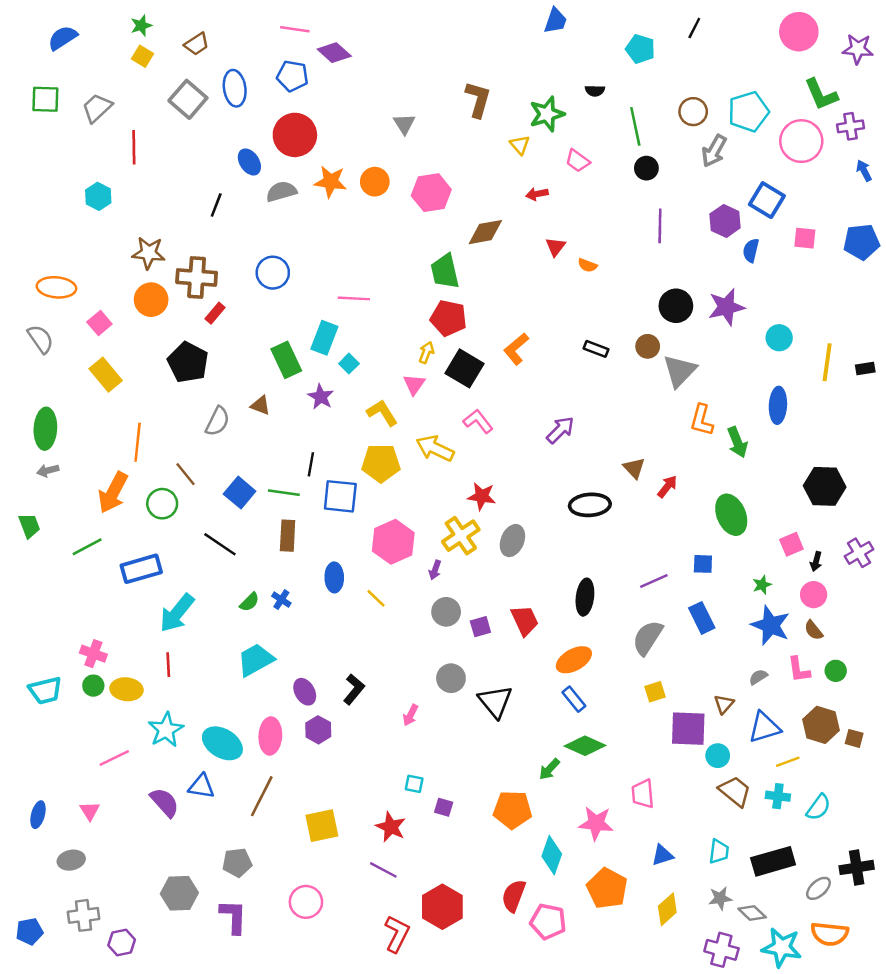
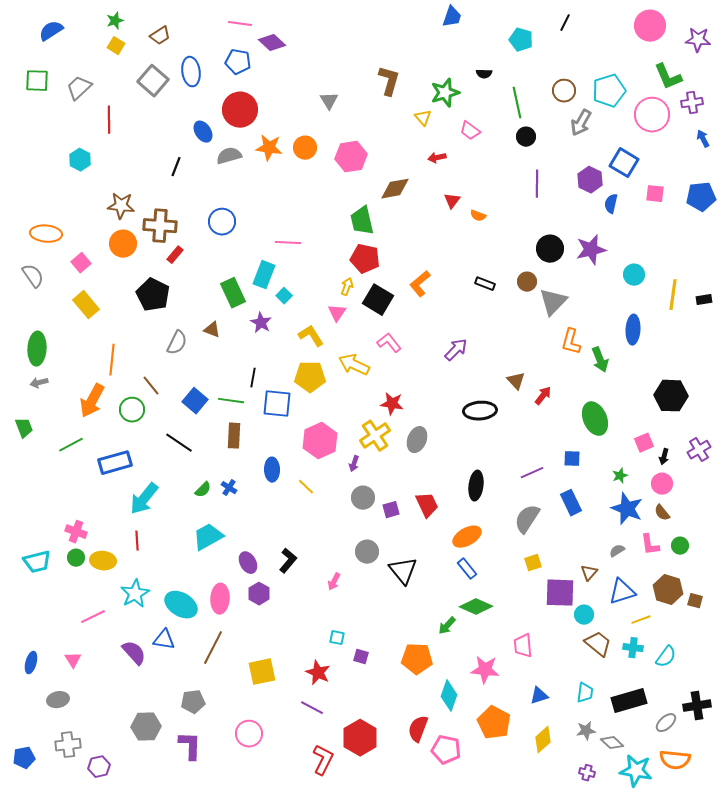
purple cross: (721, 950) -> (587, 773), size x0.6

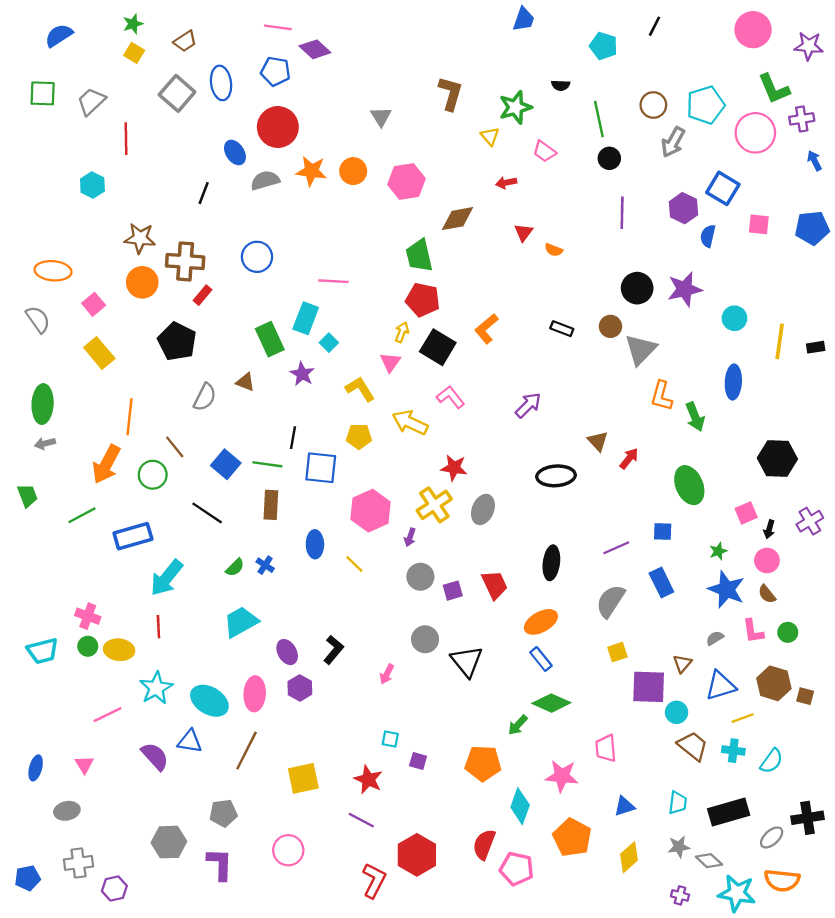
yellow pentagon: (310, 377) -> (359, 436), size x0.7

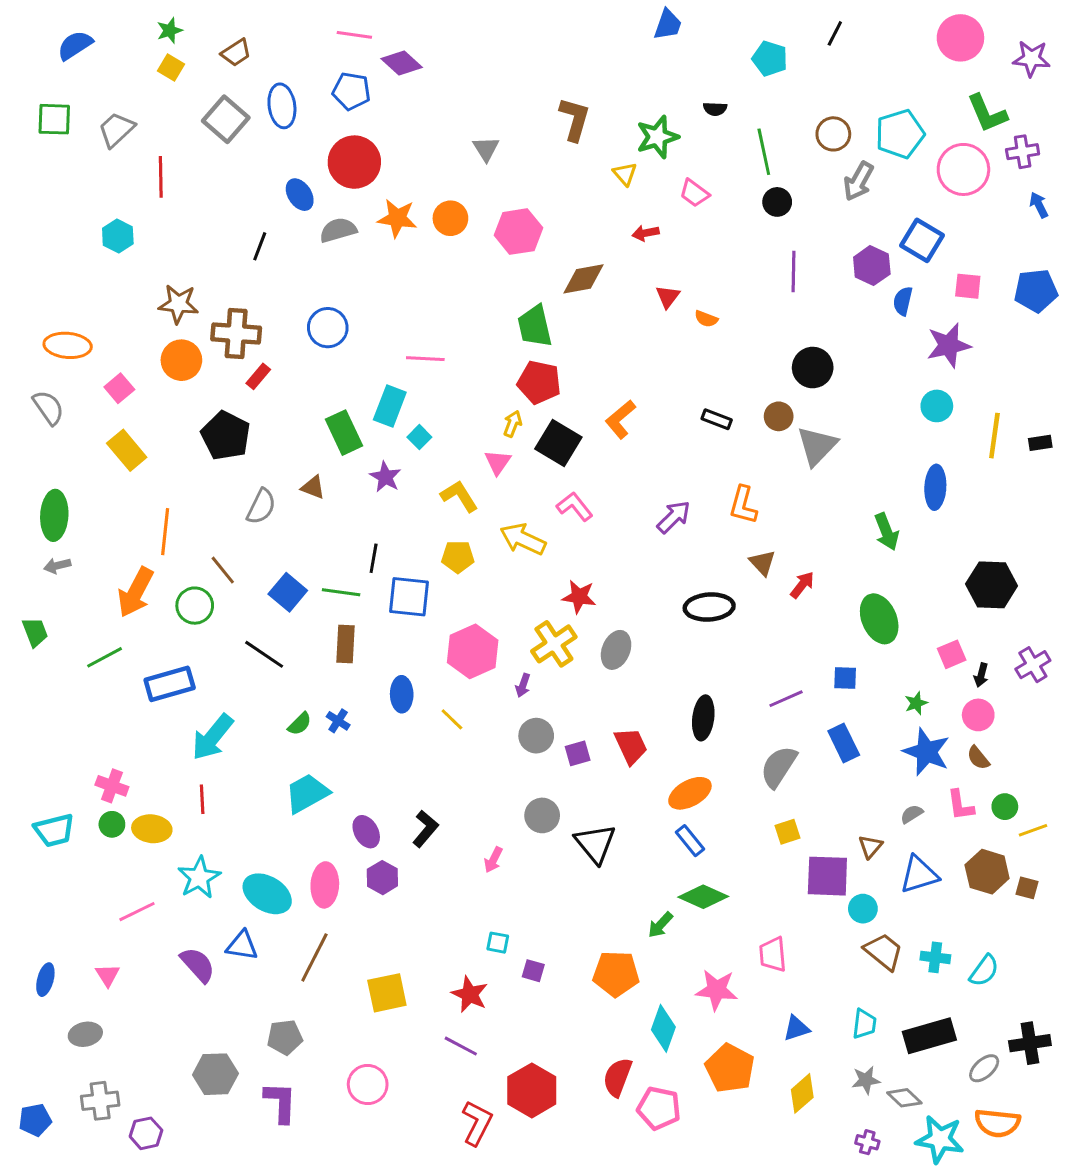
purple star: (685, 289) -> (949, 345), moved
orange L-shape: (661, 396) -> (743, 505), moved
yellow line: (743, 718) -> (1033, 830), moved

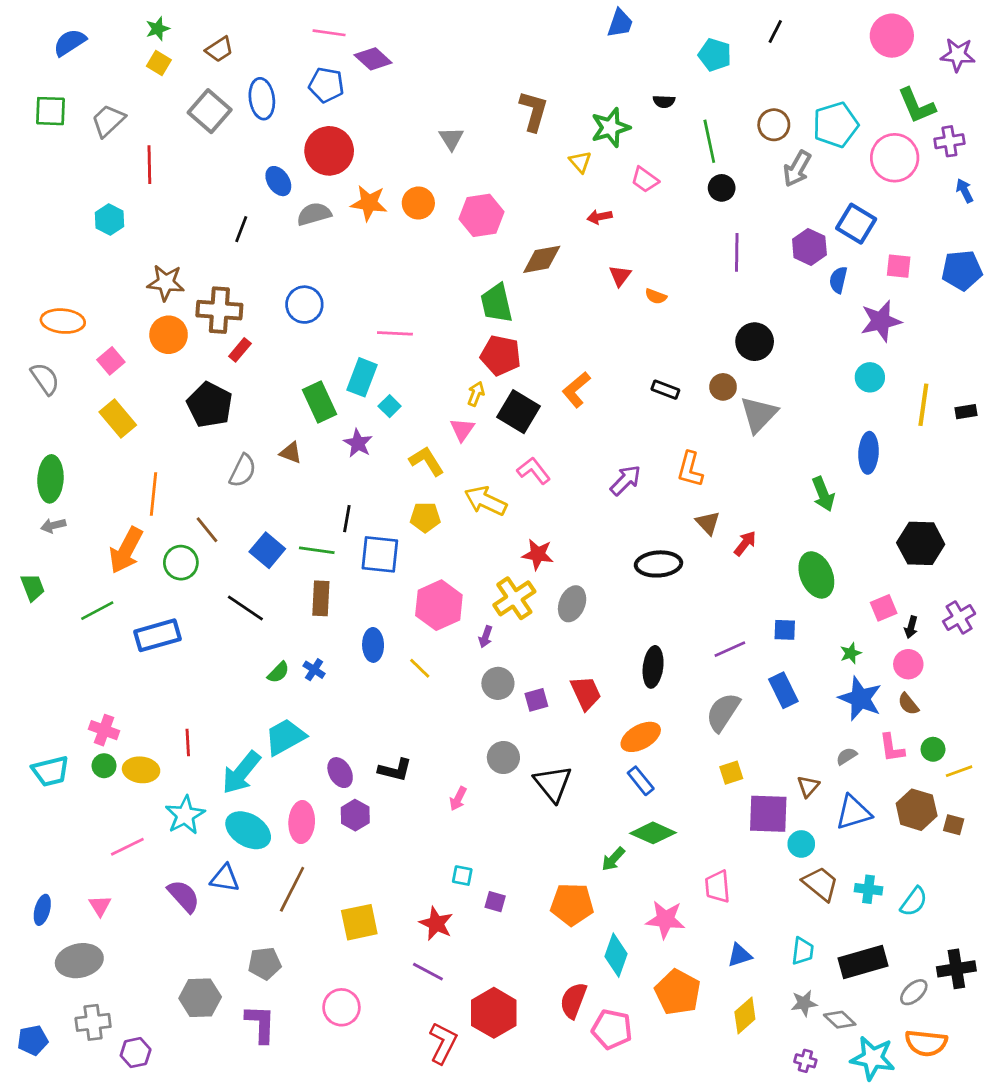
cyan arrow: (212, 737) -> (241, 773), moved
black L-shape: (425, 829) -> (395, 770), turned 64
gray ellipse: (85, 1034) -> (79, 961), size x1.5

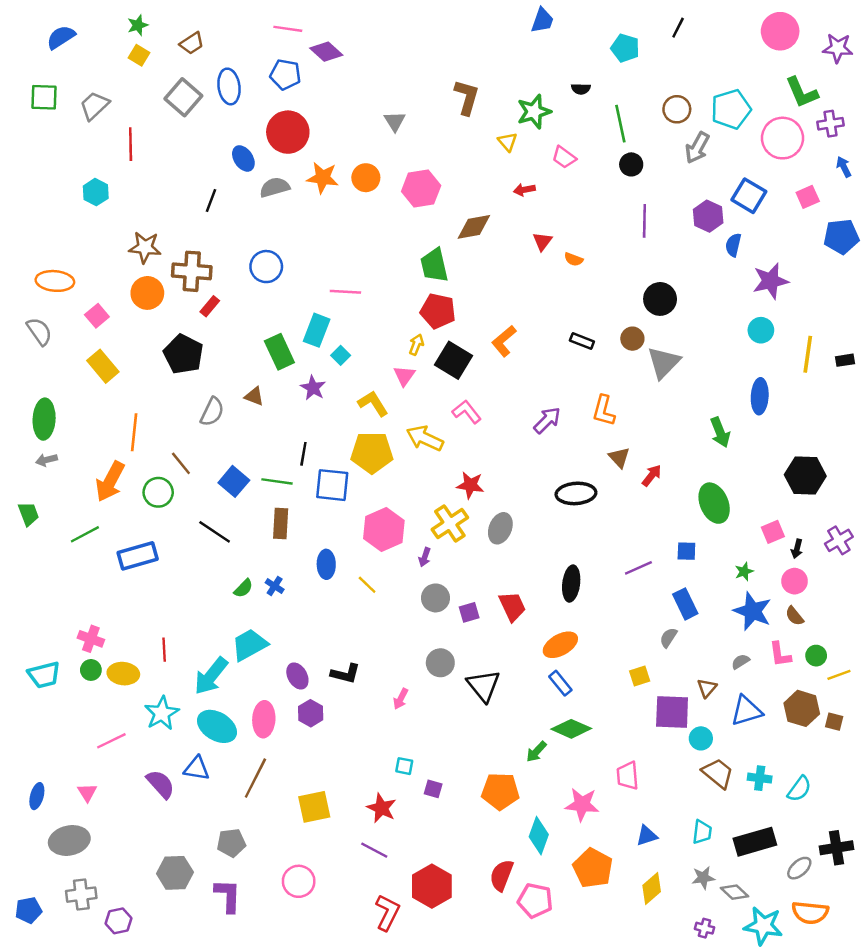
pink square: (899, 266) -> (808, 197), moved, turned -30
yellow pentagon: (425, 517) -> (372, 453), size x1.6
gray semicircle: (723, 712) -> (668, 638), moved, size x0.6

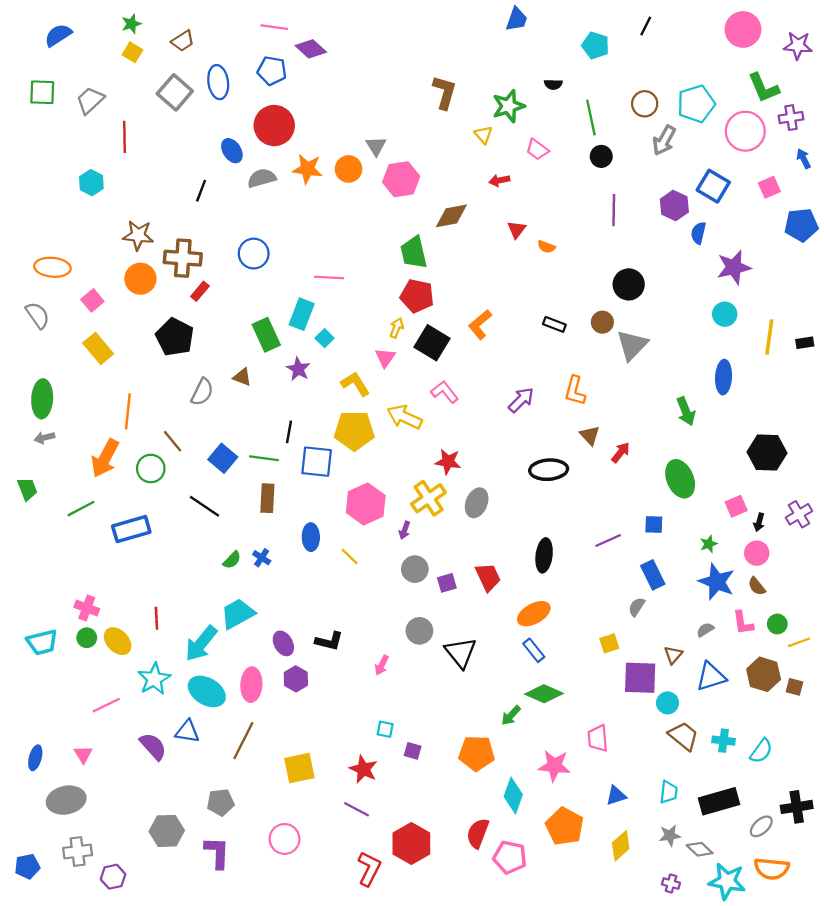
gray triangle: (395, 121) -> (376, 146), moved
yellow ellipse: (123, 674) -> (118, 641), turned 40

